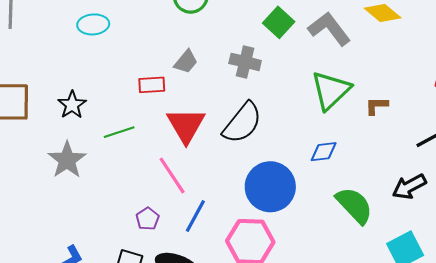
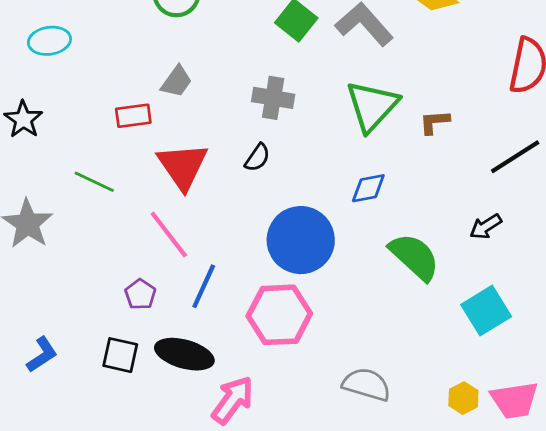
gray cross: (245, 62) -> (273, 98), moved
black star: (72, 105) -> (23, 119), moved
black semicircle: (242, 123) -> (257, 158), size x0.5
green line: (119, 132) -> (94, 182), turned 48
black arrow: (409, 187) -> (486, 227), size x0.7

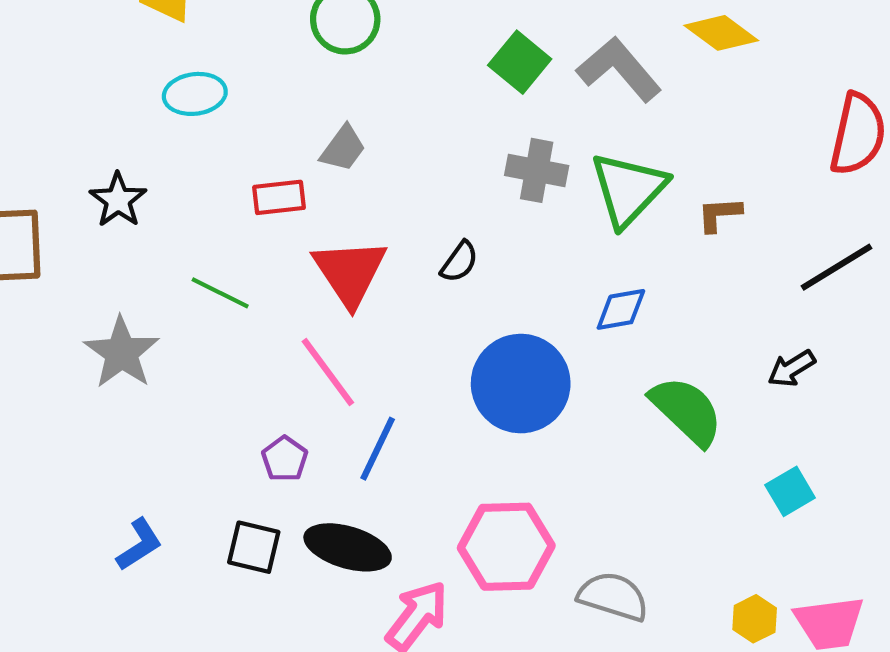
cyan ellipse: (49, 41) -> (195, 94), moved
gray cross: (273, 98) -> (537, 170), moved
cyan square: (486, 311) -> (790, 491), size x0.7
pink hexagon: (279, 315) -> (506, 547), moved

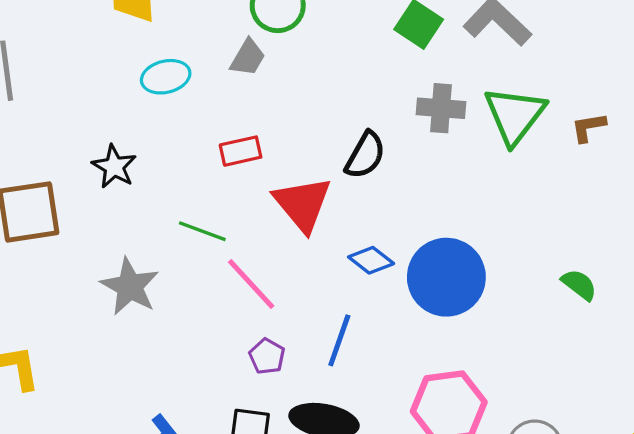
gray trapezoid: (343, 148) -> (248, 58), moved
black semicircle: (459, 262) -> (365, 155), moved, size x1.4
blue diamond: (621, 309) -> (371, 260), moved, turned 54
pink line: (328, 372) -> (251, 284), moved
green semicircle: (687, 411) -> (579, 285), size x0.6

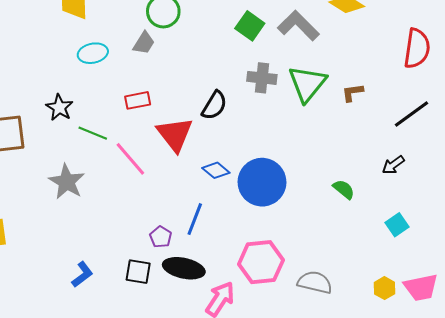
green line: (202, 231) -> (93, 133), moved
pink line: (251, 284) -> (130, 159), moved
purple pentagon: (267, 356) -> (161, 237), moved

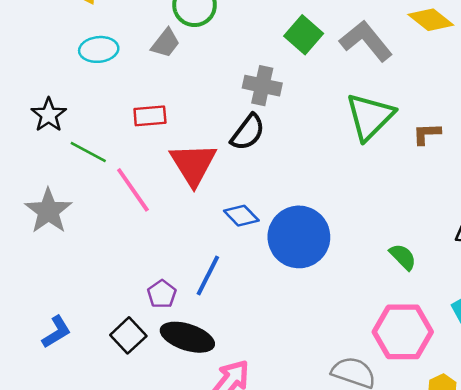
gray cross: (262, 78) -> (262, 86), moved
pink hexagon: (261, 262) -> (403, 332), moved
black square: (138, 272) -> (128, 335), turned 32

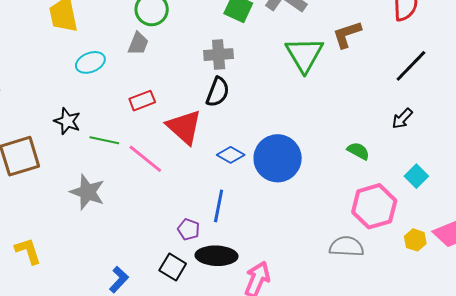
brown L-shape: (427, 134) -> (347, 34), moved, size x1.4

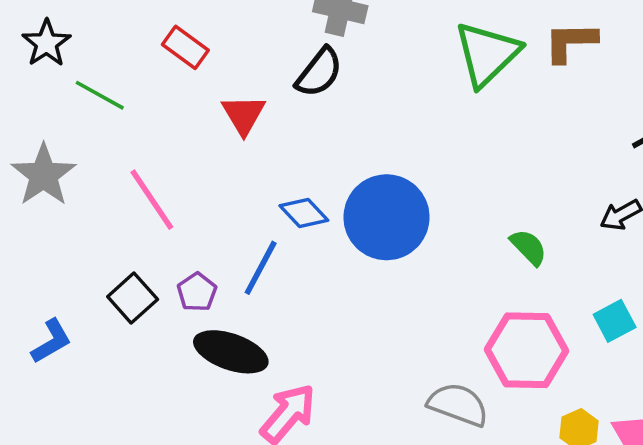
red rectangle: (142, 101) -> (185, 47), turned 40
red triangle: (184, 127) -> (243, 115), size x0.7
blue diamond: (231, 155) -> (304, 213), moved
pink line: (145, 159) -> (152, 200), moved
black square: (173, 267) -> (133, 298), moved

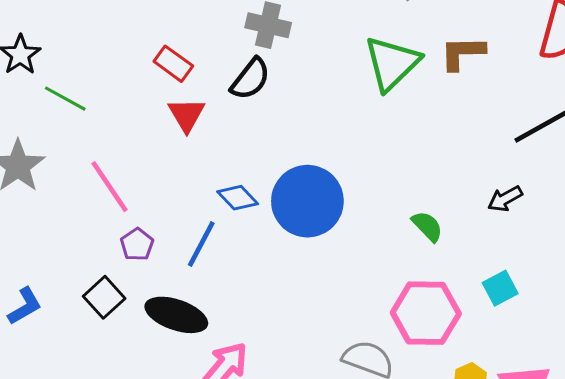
red rectangle: (185, 47) -> (173, 64), moved
purple pentagon: (197, 292) -> (137, 244), moved
black square: (133, 298) -> (104, 297), moved

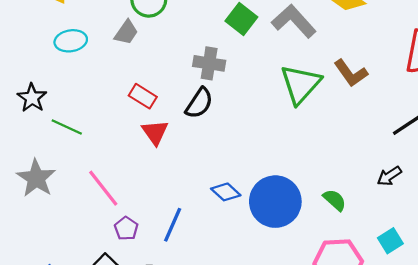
brown L-shape: (462, 53) -> (351, 73), turned -120
blue diamond: (238, 198) -> (226, 192), moved
blue circle: (307, 201) -> (275, 202), moved

